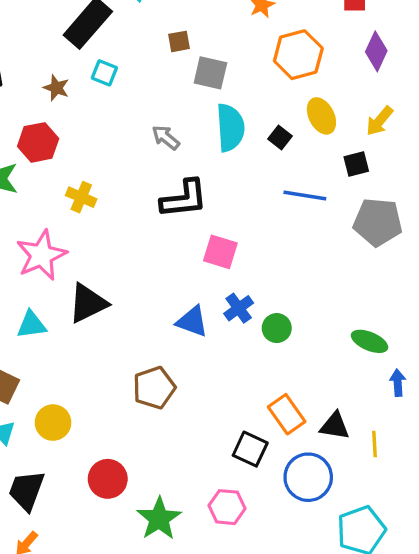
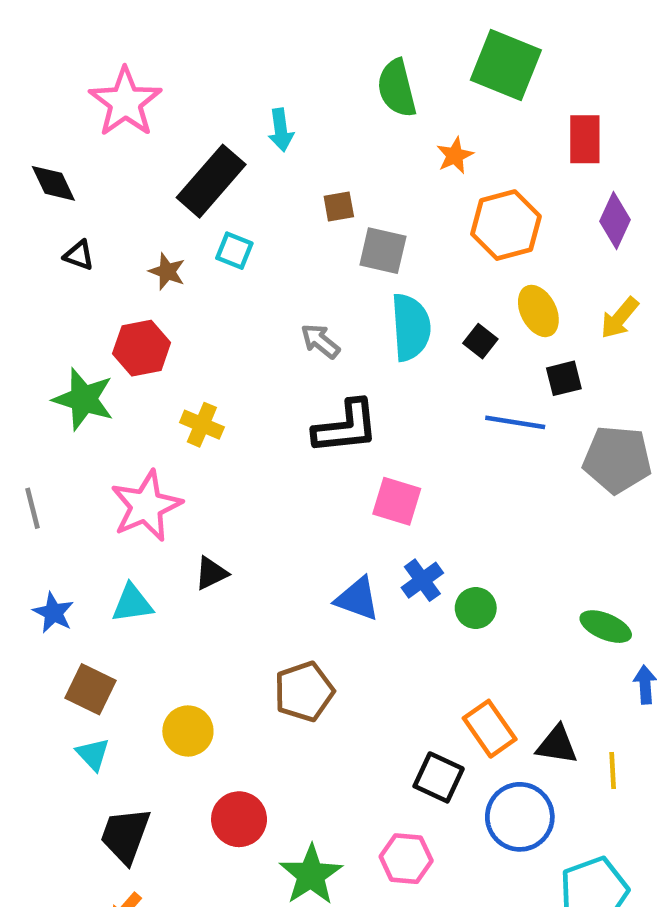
black square: (356, 164) -> (564, 378), moved
black triangle: (88, 303) -> (211, 573), size x0.6
yellow circle: (53, 423) -> (188, 731), moved

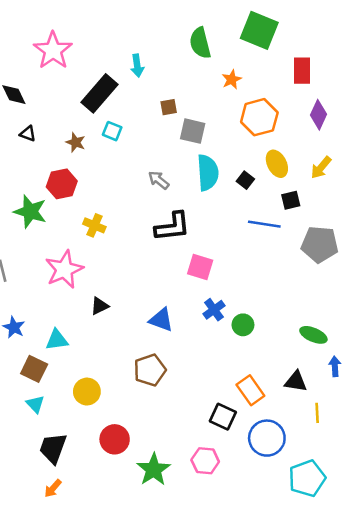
blue triangle: (357, 599) -> (161, 320), moved
cyan triangle: (132, 603) -> (57, 340), moved
black triangle: (557, 745) -> (296, 381), moved

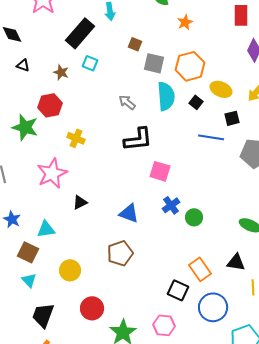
brown square: (169, 107) -> (135, 44), turned 32
orange hexagon: (259, 117) -> (190, 66), moved
yellow ellipse: (277, 164) -> (221, 89), turned -40

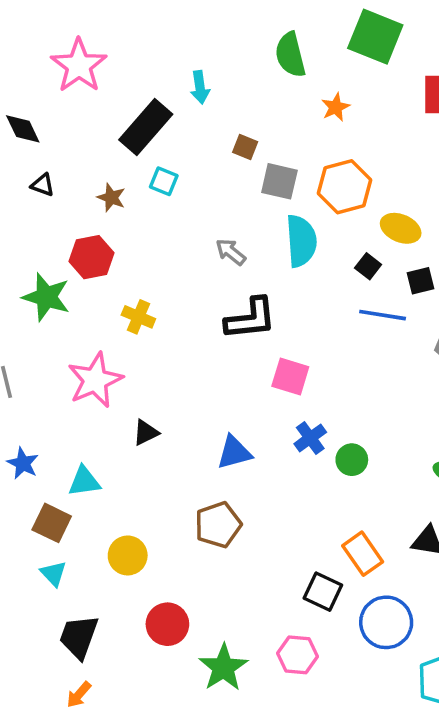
black square: (196, 102) -> (368, 266), moved
blue triangle: (129, 213) -> (234, 452), turned -35

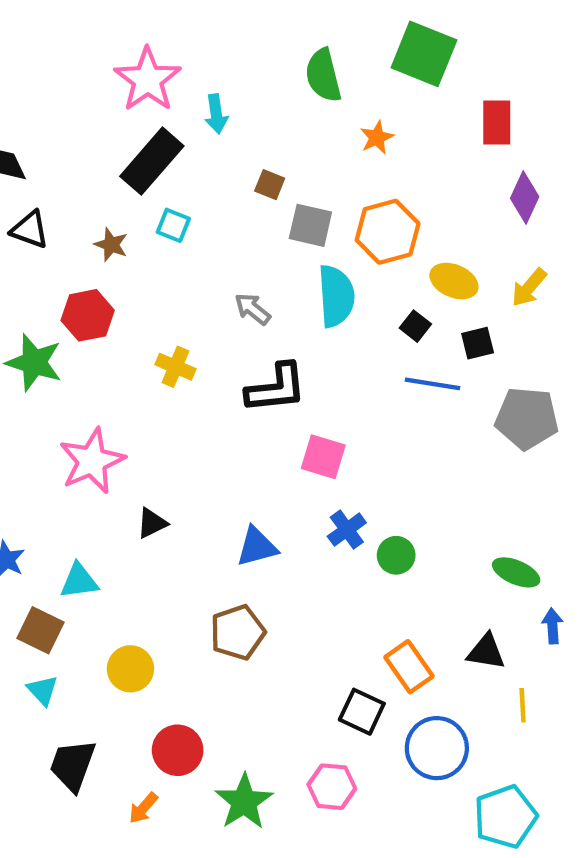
pink star: (79, 66) -> (148, 80), moved
black triangle: (43, 185) -> (30, 230), size x1.4
yellow cross: (138, 317) -> (175, 367), moved
orange arrow: (79, 695) -> (143, 808), moved

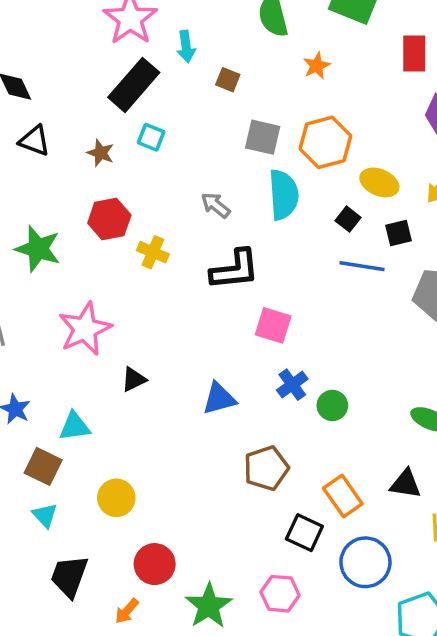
brown square: (270, 185) -> (228, 80), moved
red hexagon: (88, 315) -> (109, 219), moved
brown pentagon: (238, 632) -> (266, 468), moved

